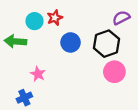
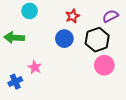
red star: (55, 18) -> (73, 16), moved
cyan circle: (35, 21) -> (30, 11), moved
blue cross: (24, 98) -> (15, 82), moved

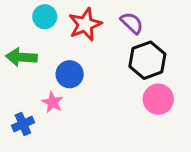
red star: (73, 16) -> (85, 24), moved, size x1.5
purple semicircle: (110, 16) -> (132, 23), moved, turned 70
blue circle: (64, 39) -> (70, 74), moved

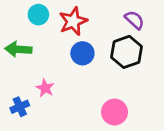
purple semicircle: (132, 23) -> (135, 20), moved
blue circle: (70, 74) -> (82, 53), moved
pink circle: (158, 99) -> (115, 112), moved

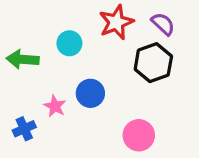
cyan circle: (38, 15) -> (69, 43), moved
red star: (73, 21) -> (116, 22), moved
blue circle: (82, 53) -> (90, 93), moved

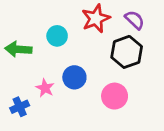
pink circle: (139, 135) -> (115, 96), moved

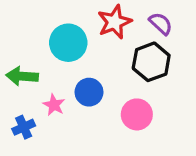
cyan circle: (57, 36) -> (68, 43), size x1.5
green arrow: (18, 49) -> (22, 76), moved

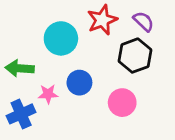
pink star: (54, 105) -> (48, 94), turned -30
blue cross: (24, 127) -> (21, 114), size x1.4

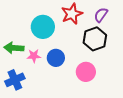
purple semicircle: (144, 21) -> (101, 15), turned -98
pink star: (48, 94) -> (34, 56), moved

